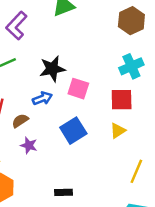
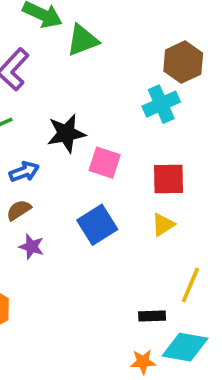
cyan cross: (131, 66) -> (161, 104), moved
blue arrow: (42, 98) -> (24, 172), moved
black rectangle: (63, 192) -> (152, 316), moved

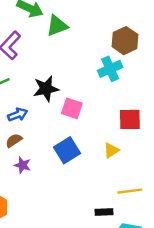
red square: (169, 179) -> (130, 119), moved
yellow line: (190, 285) -> (130, 191), turned 60

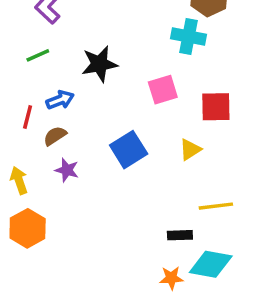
cyan cross: (110, 69) -> (188, 37), turned 35
pink square: (72, 108) -> (163, 90), moved, turned -35

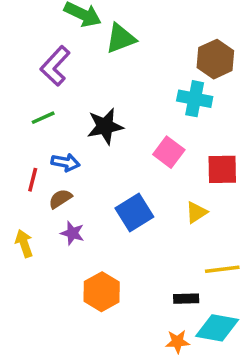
pink square: (163, 90) -> (169, 152), turned -36
blue arrow: (60, 100) -> (65, 162), turned 32
orange hexagon: (28, 228) -> (102, 292), moved

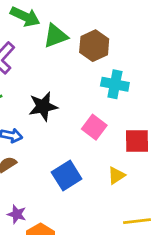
brown hexagon: (215, 59) -> (94, 46), moved
purple star: (72, 233) -> (17, 214), moved

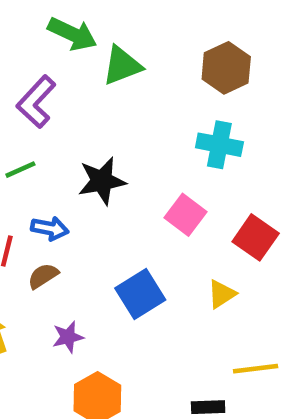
brown hexagon: (94, 46) -> (226, 68), moved
red square: (137, 141) -> (256, 237), turned 36
purple star: (17, 214) -> (68, 337), moved, turned -30

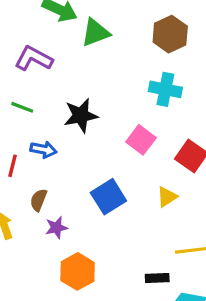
purple L-shape: (36, 102) -> (34, 59), turned 75
green line: (20, 170) -> (22, 107), turned 45
brown semicircle: (43, 276) -> (39, 200), moved, turned -35

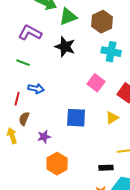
brown hexagon: (170, 34) -> (102, 22), moved
black star: (81, 115) -> (65, 47), moved, turned 30
blue square: (108, 197) -> (76, 118), turned 35
brown semicircle: (39, 200) -> (24, 119), moved

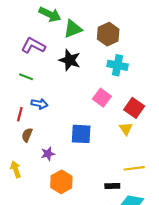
yellow triangle: (112, 118) -> (126, 129), moved, turned -32
yellow arrow: (12, 136) -> (16, 169), moved

